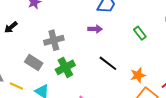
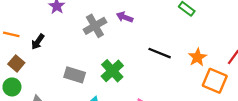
purple arrow: (95, 29) -> (125, 17), moved, turned -144
gray cross: (54, 40) -> (95, 26), moved

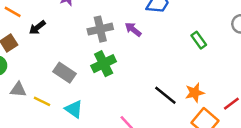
black line: (160, 53) -> (165, 95), moved
green cross: (112, 71) -> (104, 64), moved

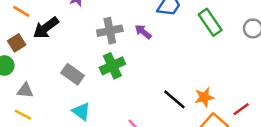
black arrow: (37, 28) -> (46, 28), size x1.5
green rectangle: (199, 40) -> (210, 22), moved, size x1.5
yellow line: (42, 101) -> (23, 115), moved

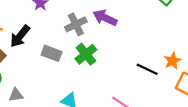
purple arrow: (143, 32) -> (105, 18), size x1.5
gray rectangle: (73, 74) -> (52, 53), moved

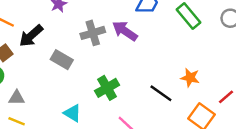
green cross: (86, 54) -> (107, 88), moved
orange star: (172, 61) -> (190, 78), moved, turned 30

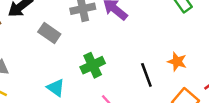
black line: (161, 93) -> (146, 75), turned 30

